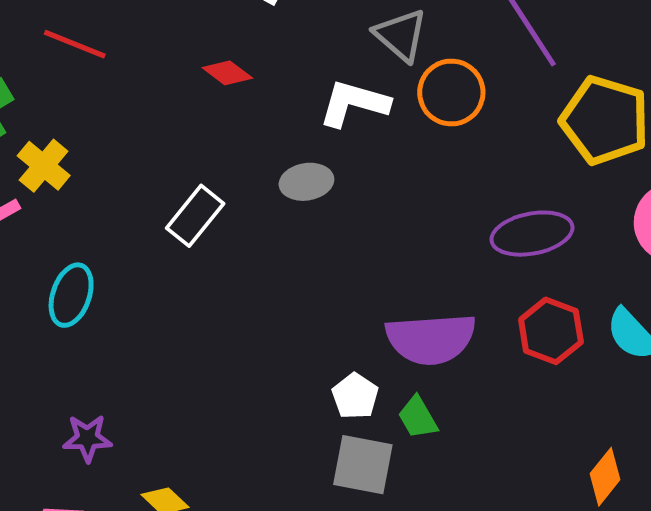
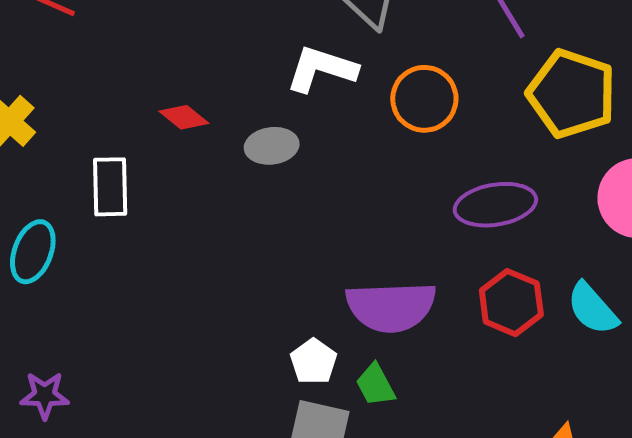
red diamond: (227, 73) -> (184, 117), moved
orange circle: (451, 93) -> (424, 99), moved
white rectangle: (195, 216) -> (110, 187), moved, turned -42

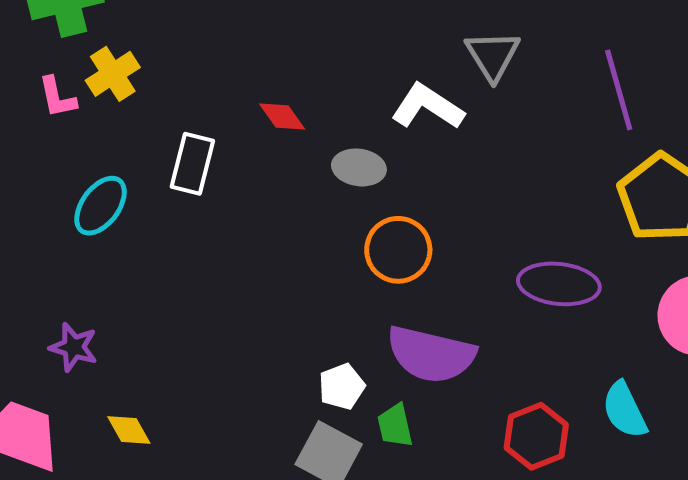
orange circle: (424, 99) -> (398, 250), moved
red hexagon: (511, 303) -> (536, 436), moved

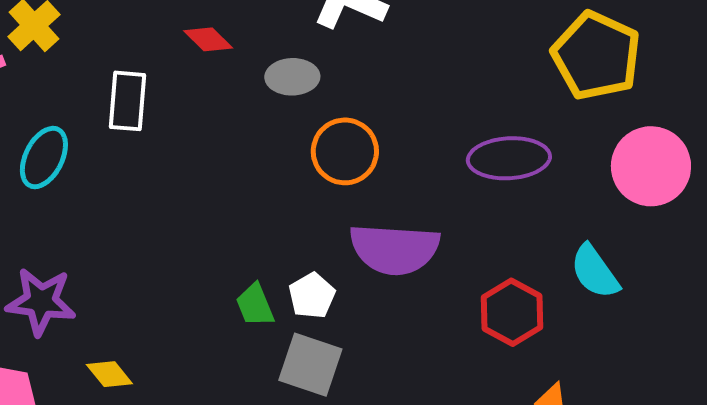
purple star: (74, 347) -> (41, 302), size x1.4
green trapezoid: (395, 426) -> (255, 305), moved

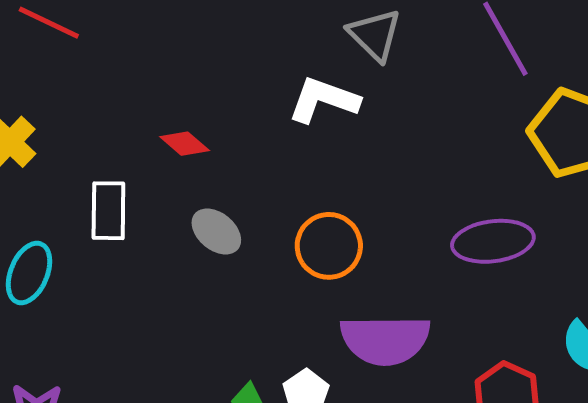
gray ellipse: (292, 77) -> (216, 231), moved, turned 45

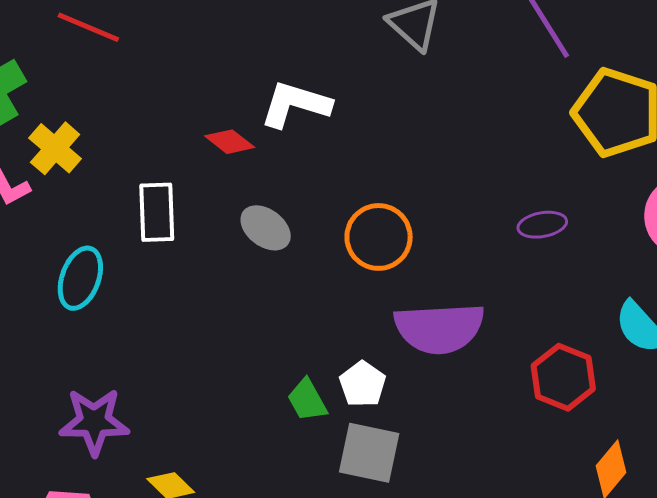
white L-shape: (324, 100) -> (295, 104), moved
purple ellipse: (493, 241) -> (542, 225), size x0.6

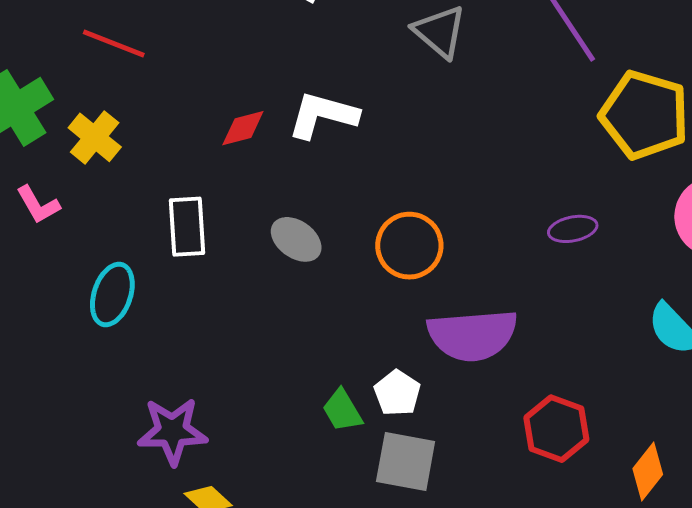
red diamond: (230, 142) -> (243, 128), moved, turned -51
yellow cross: (55, 148) -> (95, 137), moved
red hexagon: (563, 377) -> (556, 429), moved
purple star: (94, 422) -> (172, 431), moved

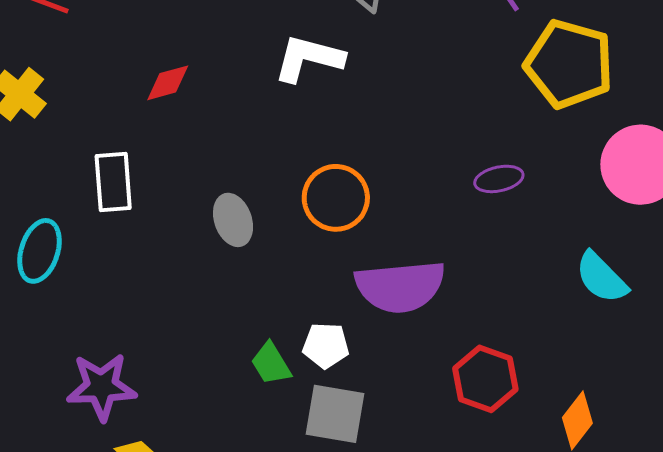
white L-shape: (323, 115) -> (309, 58), moved
gray ellipse: (296, 239) -> (233, 220), moved, turned 36
white pentagon: (397, 393) -> (326, 345), turned -30

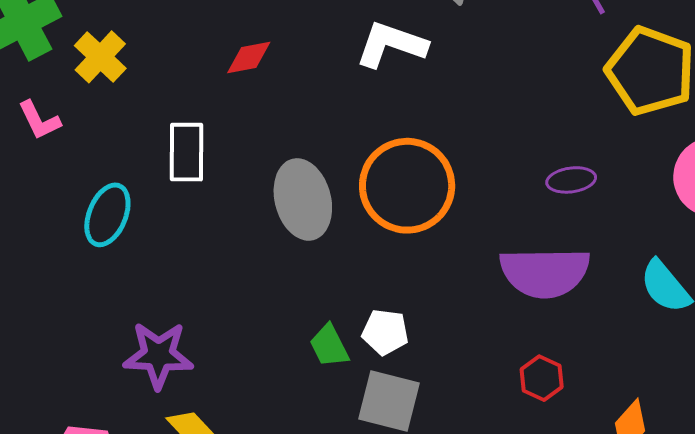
orange circle: (336, 198) -> (407, 186), size x1.4
gray ellipse: (233, 220) -> (303, 199), size x1.5
purple semicircle: (400, 287) -> (545, 272), moved
red hexagon: (485, 379) -> (542, 378), size x0.7

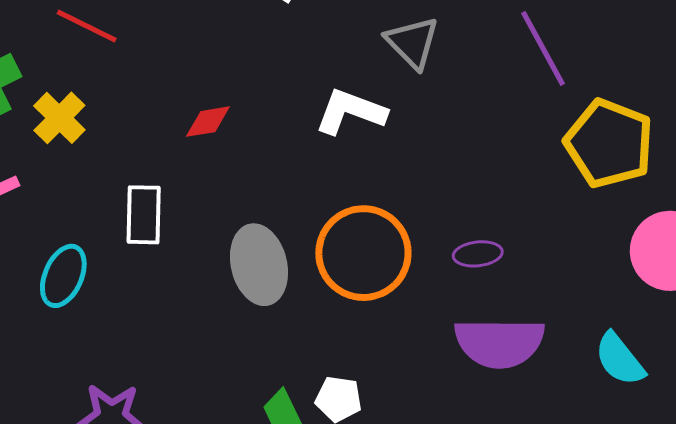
purple ellipse: (571, 180) -> (478, 254), moved

